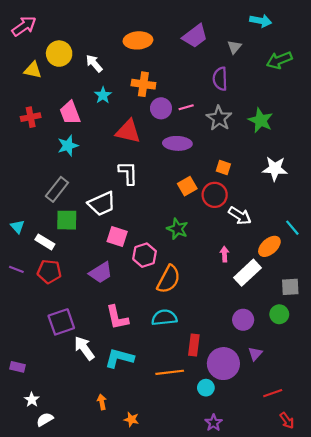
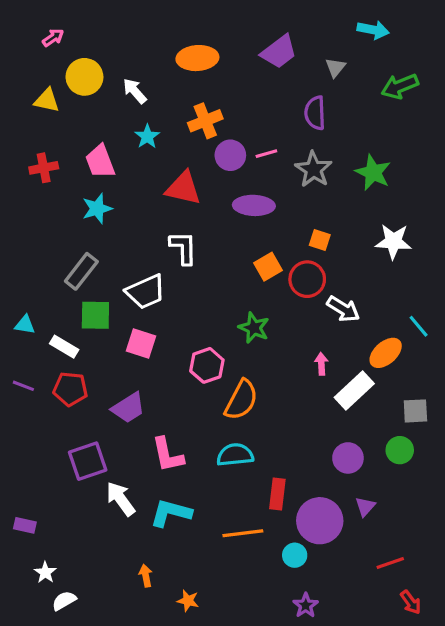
pink arrow: (24, 26) -> (53, 38), moved, size x0.6
orange cross: (143, 84) -> (205, 121), turned -30
cyan triangle: (17, 227) -> (25, 325), turned -40
pink square: (117, 236) -> (141, 343), moved
purple trapezoid: (101, 273) -> (128, 408), moved

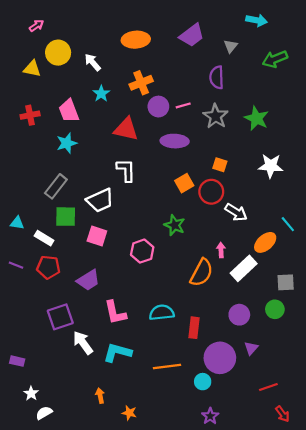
orange semicircle: (241, 400) -> (202, 273), moved
red rectangle: (277, 494) -> (194, 328), moved

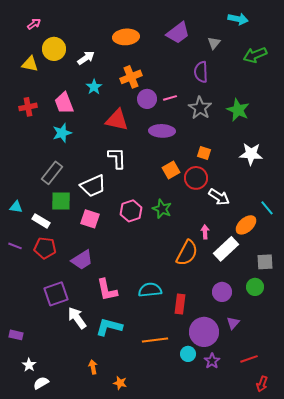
white arrow: (93, 62) -> (86, 58), turned 96
pink hexagon: (142, 251) -> (131, 211), moved
red arrow: (282, 414) -> (262, 384), turned 56
purple star: (210, 416) -> (212, 361), moved

